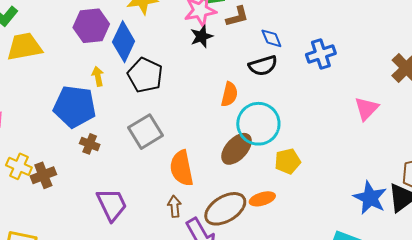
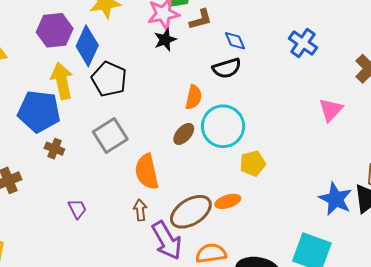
blue cross: (321, 54) -> (303, 43), moved, turned -36
yellow arrow: (98, 76) -> (62, 81), size x1.8
brown ellipse: (237, 149) -> (184, 134), moved, size x0.7
purple trapezoid: (112, 205) -> (77, 209), size x0.6

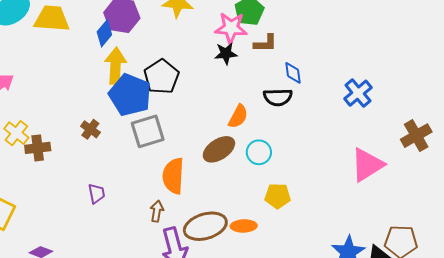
blue diamond: (87, 46) -> (104, 33), moved, size x0.7
pink triangle: (331, 110) -> (367, 165), size x1.4
blue pentagon: (39, 111) -> (130, 95), moved
cyan circle: (223, 126) -> (259, 152), size x0.6
brown ellipse: (184, 134) -> (219, 149), size x1.4

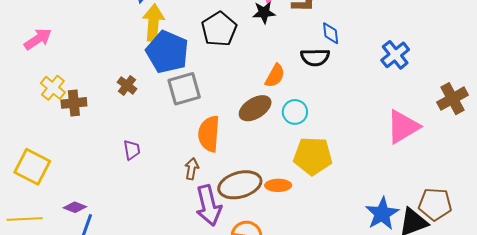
black pentagon: (161, 77) -> (219, 29), moved
yellow pentagon: (278, 196) -> (313, 156), size x1.5

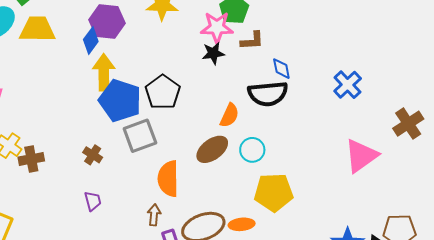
black pentagon: (219, 29) -> (163, 92), moved
black semicircle: (315, 57) -> (268, 94), size x1.4
brown cross: (127, 85) -> (93, 155), moved

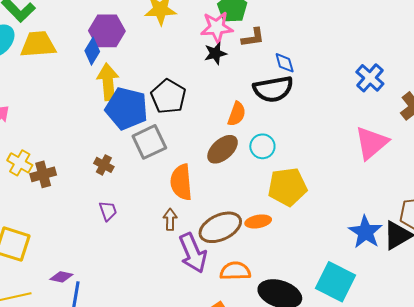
blue cross: (348, 85) -> (370, 78), moved

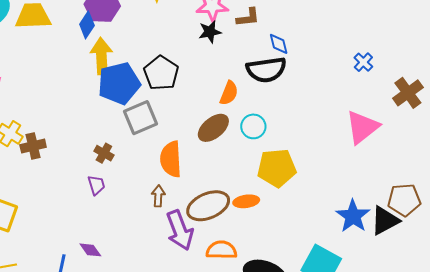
blue cross: (370, 78) -> (363, 62), size x0.7
blue pentagon: (127, 108) -> (119, 83), turned -30
brown cross: (104, 165) -> (104, 153), moved
purple diamond: (61, 277) -> (90, 250), moved, turned 40

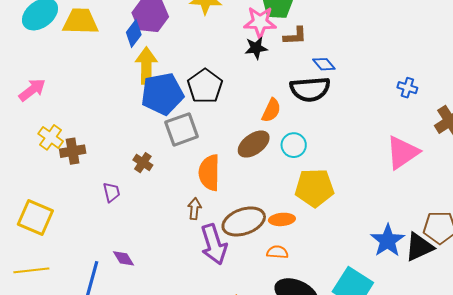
blue diamond: (279, 44) -> (324, 64), turned -30
blue cross: (363, 62) -> (407, 88), turned -30
purple trapezoid: (96, 185) -> (112, 192), moved
orange semicircle: (221, 250) -> (277, 252), moved, size x0.7

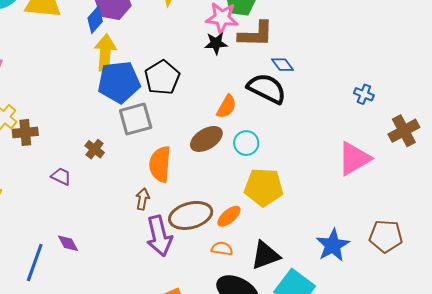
brown L-shape: (295, 36) -> (256, 34), size x1.5
black semicircle: (310, 89) -> (267, 88), turned -153
purple trapezoid: (112, 192) -> (61, 176), turned -55
orange ellipse: (282, 219) -> (229, 216), turned -40
black triangle: (419, 247) -> (265, 255), moved

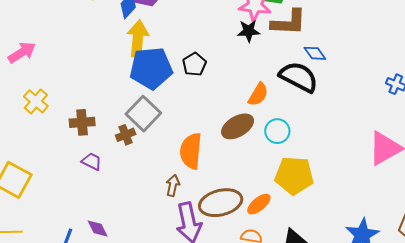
black pentagon: (162, 78) -> (194, 64), size x0.7
gray square: (136, 119) -> (143, 114), moved, turned -32
brown cross: (25, 132) -> (82, 122), moved
brown cross: (95, 149) -> (126, 135), turned 30

